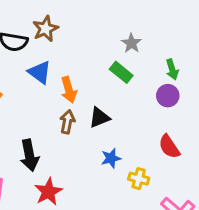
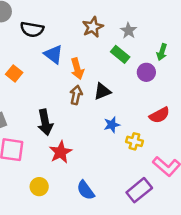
brown star: (45, 29) -> (93, 27), moved
green arrow: (172, 69) -> (162, 52), turned 35
purple circle: (168, 96) -> (146, 72), moved
red semicircle: (169, 147) -> (159, 115), turned -84

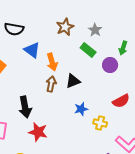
red star: (61, 152) -> (38, 132), turned -30

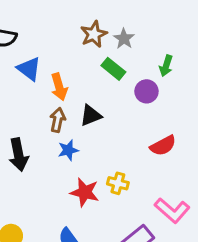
brown star: (65, 27) -> (94, 34), moved
blue star: (81, 109) -> (68, 150), moved
yellow cross: (100, 123) -> (118, 183), moved
red star: (38, 132) -> (85, 192), moved

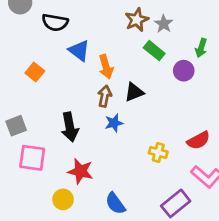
red semicircle: (163, 146) -> (198, 140), moved
red star: (85, 192) -> (80, 171), moved

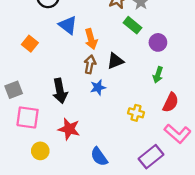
green arrow: (201, 48) -> (158, 75), moved
red semicircle: (198, 140) -> (171, 102), turned -36
yellow circle: (63, 199) -> (40, 151), moved

